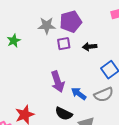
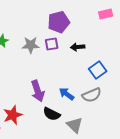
gray star: (47, 26) -> (31, 45), moved
purple arrow: (58, 82) -> (38, 91), moved

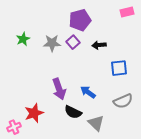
purple square: (52, 44) -> (73, 42), turned -32
blue square: (98, 70) -> (119, 68), turned 30
gray semicircle: (92, 95) -> (123, 101), moved

